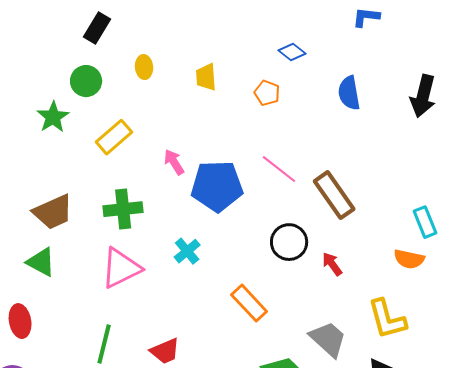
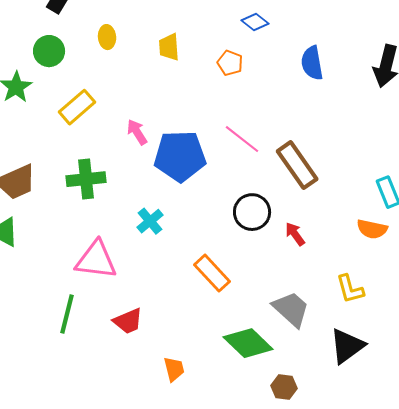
pink triangle: (121, 268) -> (96, 260), moved, turned 33
yellow L-shape: (387, 319) -> (350, 289), size x0.7

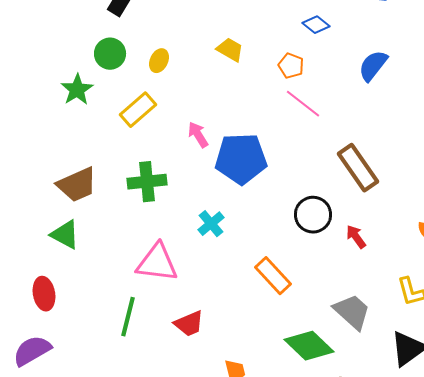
yellow ellipse: (107, 37) -> (159, 61), moved, turned 30
yellow trapezoid: (169, 47) -> (230, 50), turned 124
blue semicircle: (312, 63) -> (373, 66), turned 48
pink line: (242, 139) -> (303, 104), moved

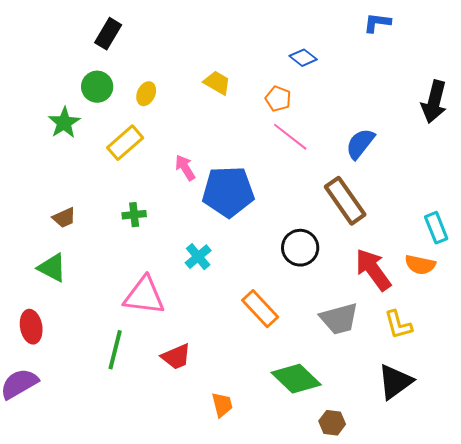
blue semicircle: (373, 66) -> (360, 144), moved
green cross: (147, 182) -> (134, 215), size x0.6
brown trapezoid: (77, 185) -> (64, 218), size x0.6
red arrow: (356, 237) -> (373, 270), moved, size x1.8
gray trapezoid: (352, 312) -> (339, 319), moved, turned 123

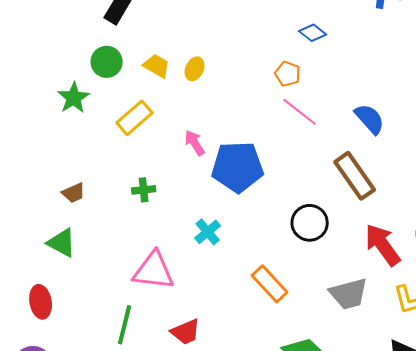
yellow trapezoid: (217, 83) -> (157, 66), moved
yellow ellipse: (146, 94) -> (195, 69), moved
blue semicircle: (360, 144) -> (370, 119), turned 100

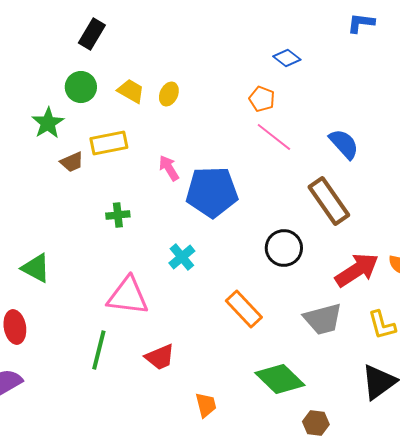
yellow rectangle: (135, 118) -> (109, 143), turned 30
brown trapezoid: (74, 193) -> (72, 162), moved
red arrow: (383, 245) -> (357, 270), turned 93

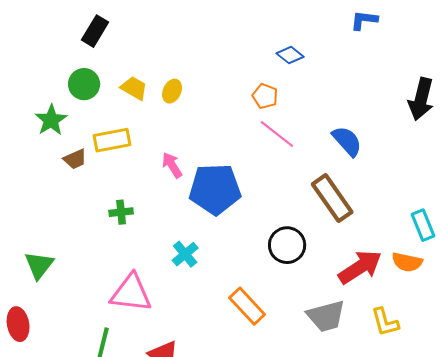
green triangle: (36, 268) -> (39, 265), turned 40

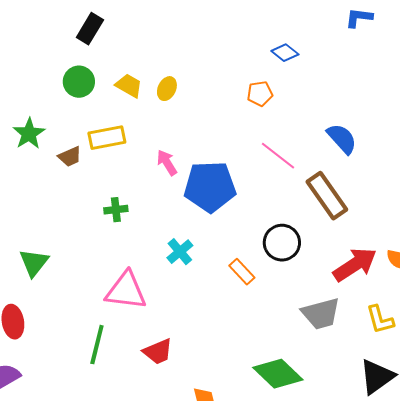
orange pentagon: (265, 96) -> (260, 94), turned -30
green star: (51, 120) -> (29, 134), moved
pink line: (277, 134) -> (278, 156), moved
orange rectangle: (247, 306) -> (242, 272), moved, size x0.7

